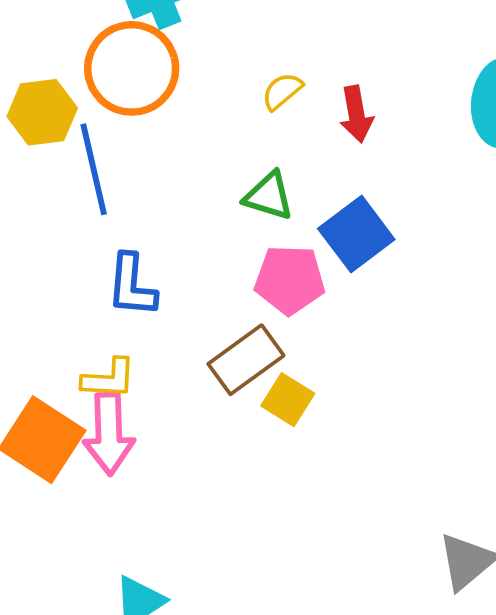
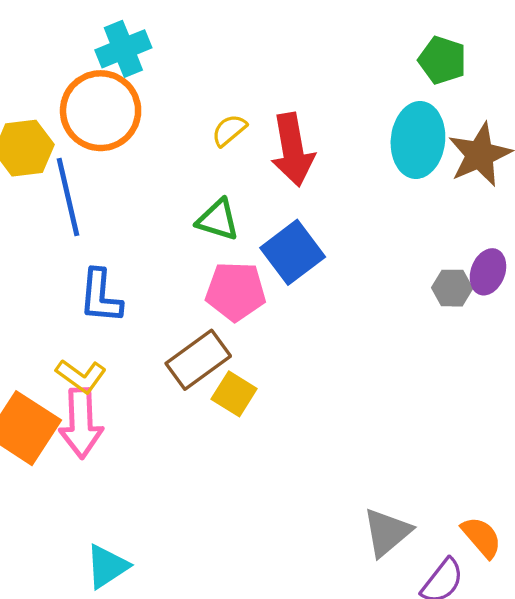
red arrow: (356, 114) -> (293, 150), size x1.5
yellow L-shape: (109, 379) -> (81, 376), turned 33

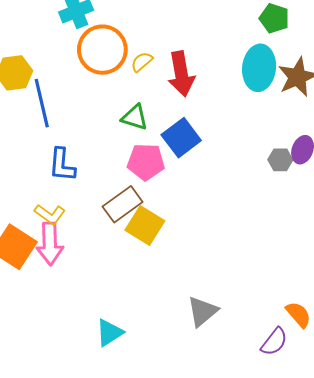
orange circle: (101, 111) -> (102, 50), moved
yellow square: (234, 394) -> (145, 226), size x1.4
gray triangle: (387, 532) -> (202, 311), moved
cyan triangle: (107, 566) -> (109, 333), moved

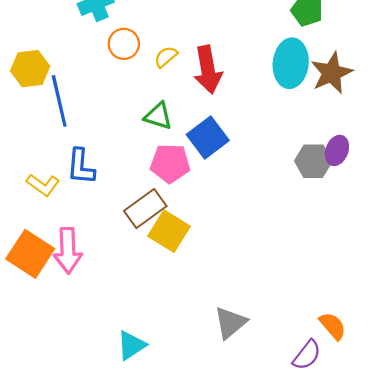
orange circle: (102, 50) -> (124, 44), size x0.6
gray hexagon: (280, 160) -> (313, 161), size x1.4
yellow L-shape: (50, 214) -> (43, 185), moved

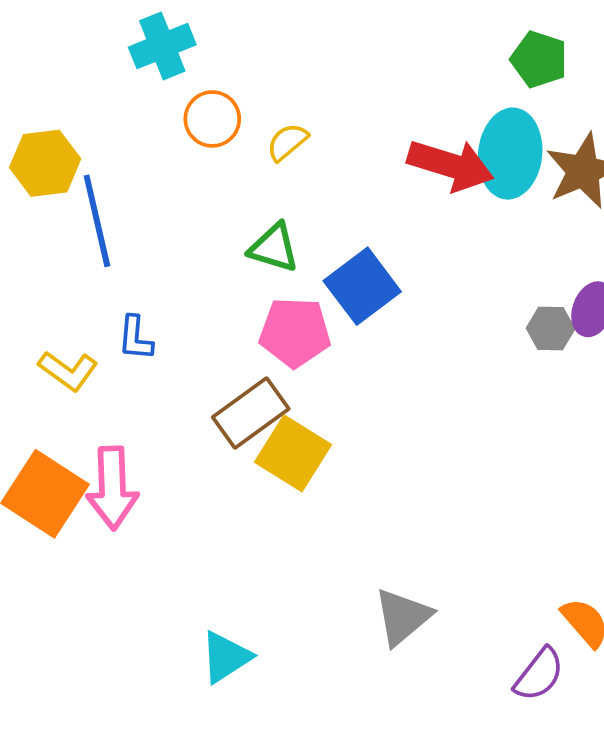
red arrow: (208, 70) -> (451, 165), moved, turned -63
gray hexagon: (313, 161) -> (551, 328), size x0.7
blue L-shape: (81, 167) -> (135, 338), size x0.7

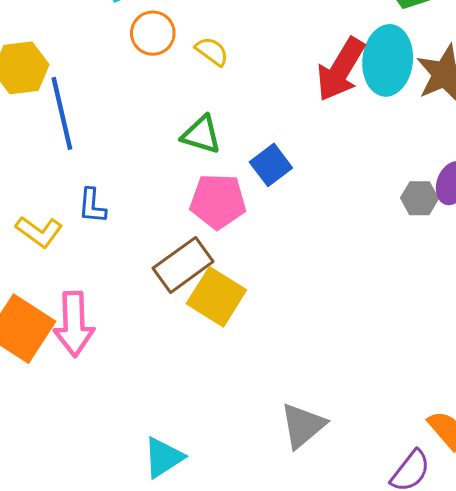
yellow semicircle: (287, 142) -> (212, 51), turned 76
red arrow: (451, 165) -> (341, 69), turned 104
blue square: (362, 286) -> (271, 165), size x0.7

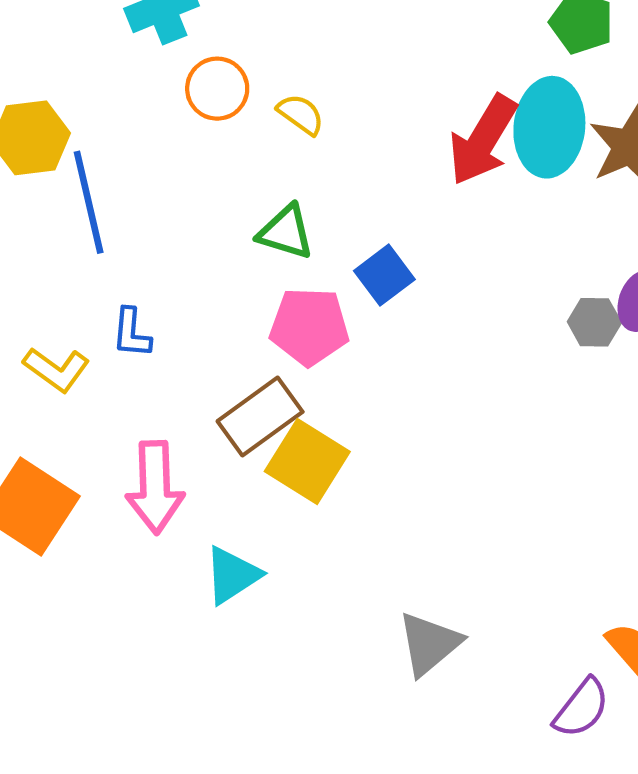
pink arrow: (74, 324) -> (155, 487), moved
cyan triangle: (163, 457) -> (232, 575), moved

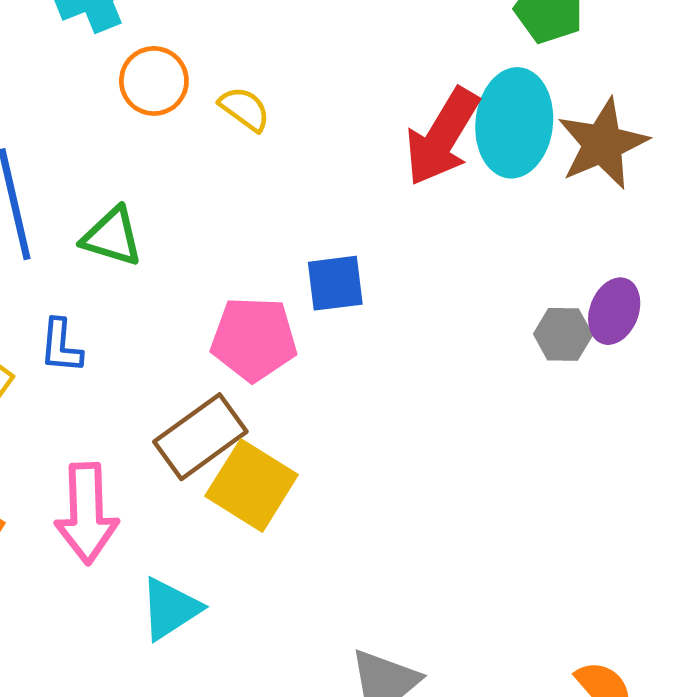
green triangle: (286, 232) -> (112, 237), moved
blue square: (384, 275) -> (335, 283), turned 30

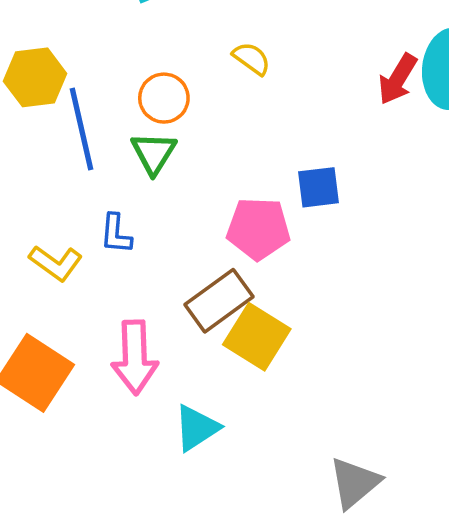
orange circle: (154, 81) -> (164, 98), moved
red arrow: (442, 137) -> (398, 79), size x0.7
green triangle: (112, 237) -> (154, 153), turned 45

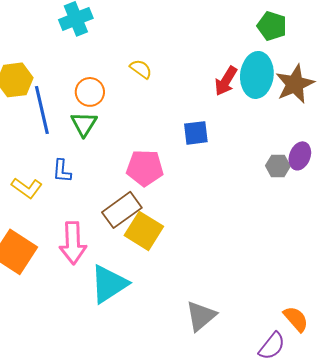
blue square: (319, 187) -> (196, 133), moved
cyan triangle: (197, 428) -> (109, 284), size x1.4

